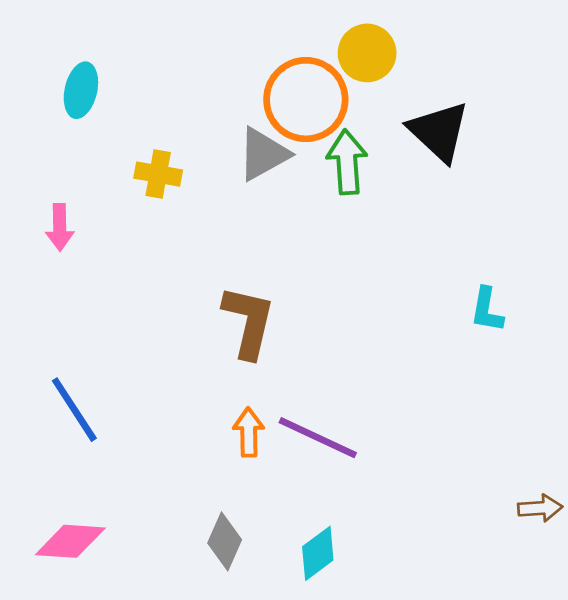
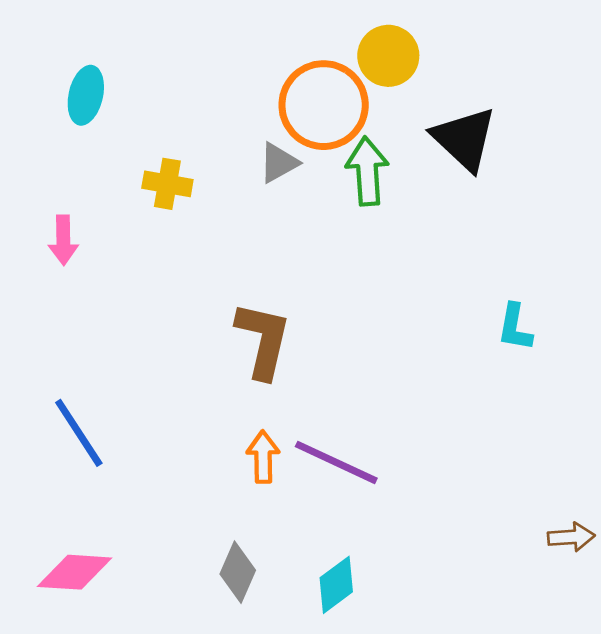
gray triangle: (263, 154) -> (279, 163), size x0.7

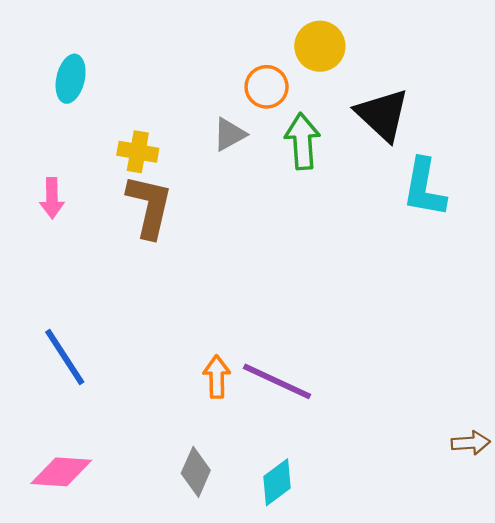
orange circle: (324, 105) -> (267, 87), size x0.6
cyan L-shape: (515, 327) -> (424, 188), moved, size x1.5
brown L-shape: (263, 340) -> (149, 206), moved

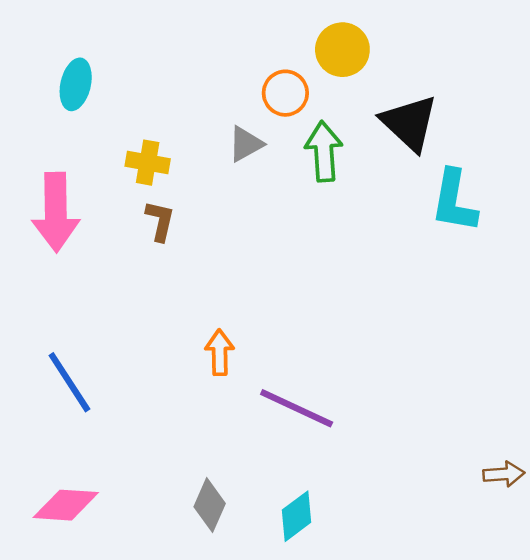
pink arrow: (52, 198) -> (56, 212), size x1.8
brown L-shape: (149, 206) -> (160, 221), size x0.6
orange arrow: (217, 377) -> (220, 352), moved

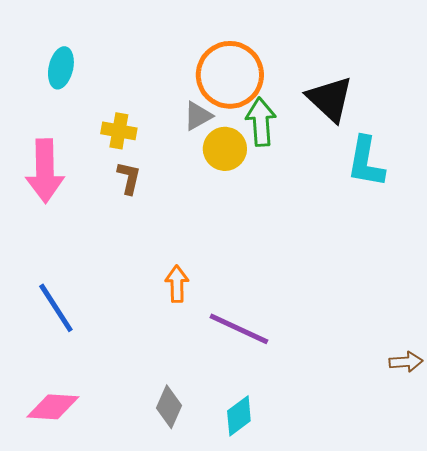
yellow circle: (342, 50) -> (225, 149), moved
orange circle: (285, 93) -> (230, 75), size x1.8
brown arrow: (504, 474) -> (406, 362), moved

